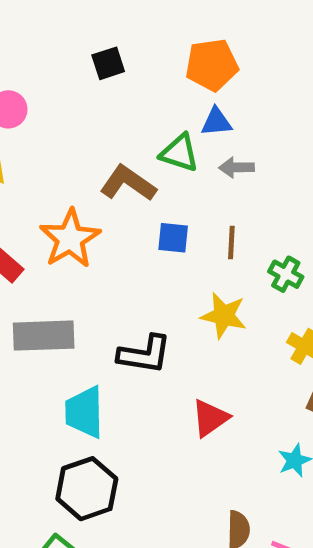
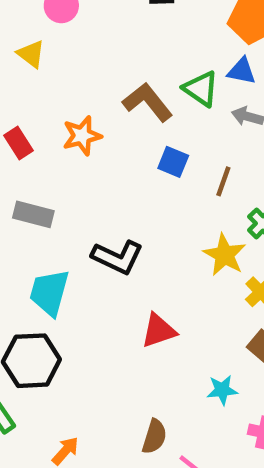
orange star: (70, 239) -> (82, 136), size x0.7
yellow star: (224, 316) -> (225, 255), moved
gray rectangle: (44, 336) -> (33, 214), size x0.7

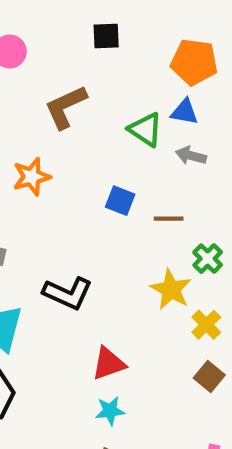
brown L-shape: (148, 102) -> (66, 107), moved, turned -75
brown line: (223, 181) -> (169, 219), turned 72
cyan star: (222, 390) -> (110, 411), moved

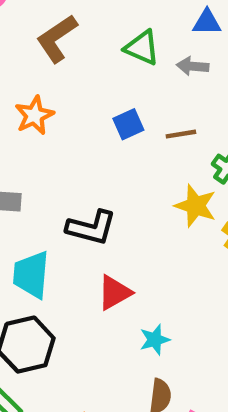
blue triangle: (185, 112) -> (207, 22), moved
blue square: (120, 201) -> (128, 124), turned -36
red triangle: (109, 364) -> (114, 293), moved

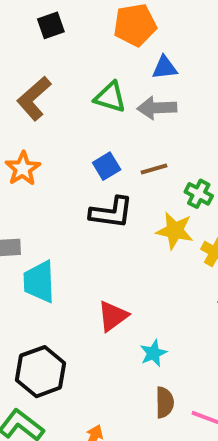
gray arrow: (193, 66) -> (157, 108), size x1.4
black L-shape: (91, 228) -> (111, 212), moved
cyan trapezoid: (31, 275) -> (39, 282), moved

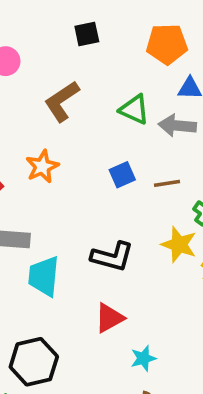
black L-shape: (111, 212) -> (112, 257), moved

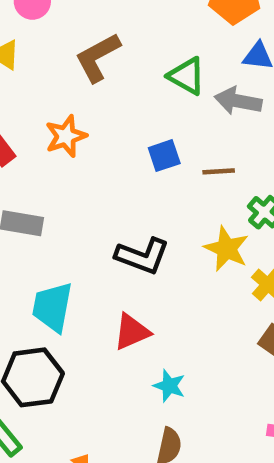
cyan trapezoid: (44, 276) -> (52, 307), moved
cyan star: (143, 358) -> (169, 386), turned 30

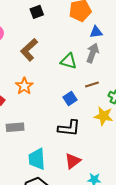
green triangle: (187, 76) -> (69, 61), moved
gray arrow: (238, 101) -> (93, 53), turned 114
blue square: (164, 156) -> (70, 98), moved

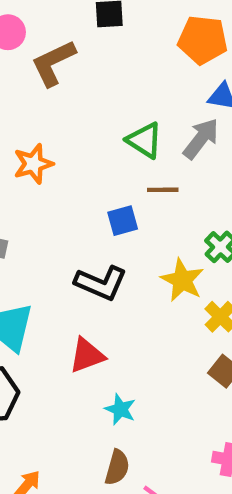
brown L-shape: (29, 50) -> (53, 63), moved
brown line: (92, 85) -> (163, 190), moved

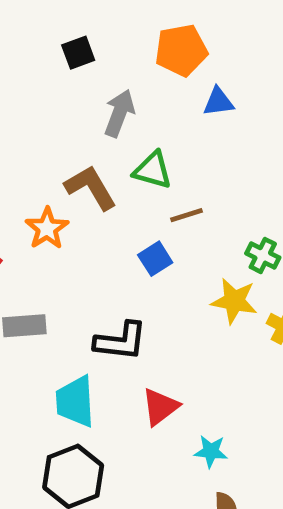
brown L-shape: (53, 63) -> (91, 188), moved, turned 102
gray arrow: (201, 139) -> (119, 113), moved
black L-shape: (101, 283) -> (121, 341), moved

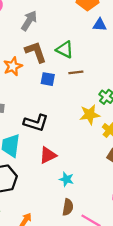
gray arrow: (119, 113) -> (29, 21), moved
blue square: (155, 259) -> (48, 79), moved, turned 32
yellow star: (234, 301) -> (90, 115), turned -30

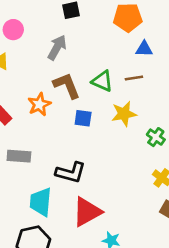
brown line: (76, 72) -> (134, 78), moved
yellow star: (90, 115) -> (124, 114), moved
red triangle: (48, 155) -> (87, 212), size x1.4

